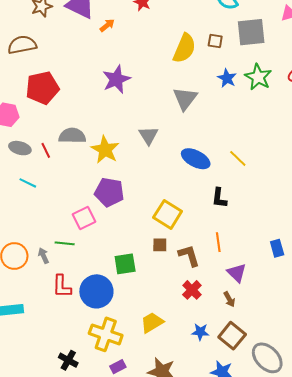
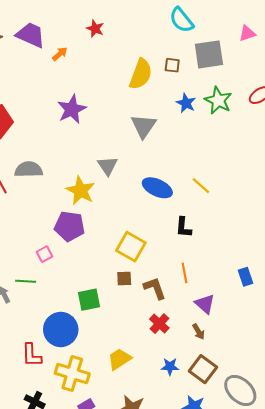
yellow star: (105, 150) -> (81, 191), moved
pink square: (84, 218) -> (44, 254), size x0.7
red L-shape: (62, 286) -> (32, 355), moved

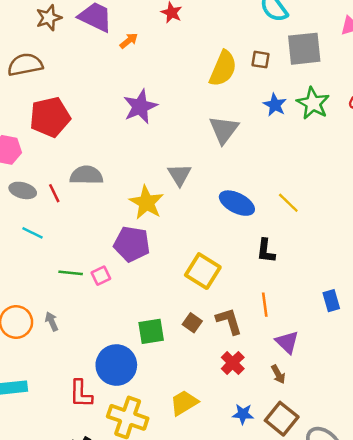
blue rectangle: (245, 277) -> (331, 301), moved
brown square: (124, 278) -> (192, 323), moved, turned 35
green line: (26, 281) -> (71, 273), moved

